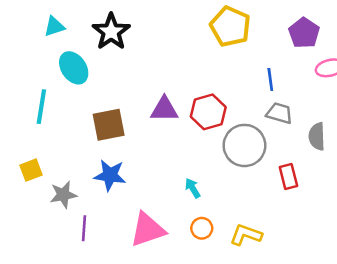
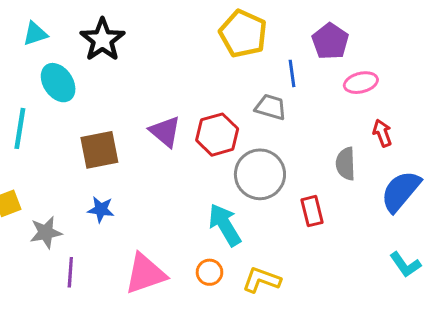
blue line: (270, 80) -> (292, 73), moved
purple triangle: (164, 109) -> (165, 132), turned 40
gray trapezoid: (279, 113) -> (271, 107), moved
blue star: (110, 175) -> (101, 210), size x0.7
cyan arrow: (193, 188) -> (225, 225), moved, size x1.8

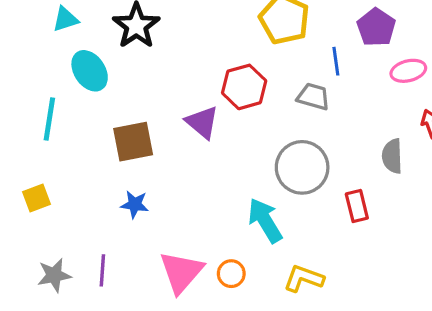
red hexagon: (217, 135) -> (244, 87), moved
gray star: (46, 232) -> (54, 275), moved
orange circle: (209, 272) -> (231, 274), moved
pink triangle: (145, 274) -> (181, 272), turned -30

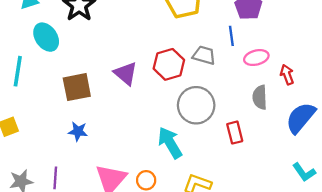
blue line: (336, 61) -> (231, 36), moved
pink ellipse: (408, 71) -> (256, 58), moved
red hexagon: (244, 87) -> (169, 64), moved

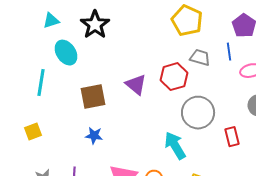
gray trapezoid: (204, 55) -> (200, 58), moved

